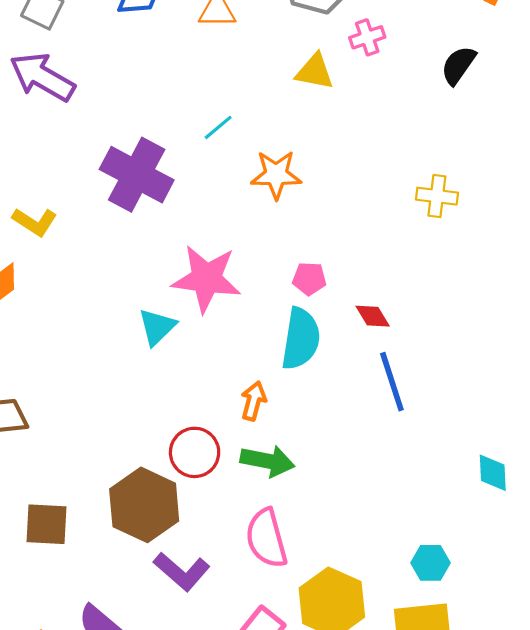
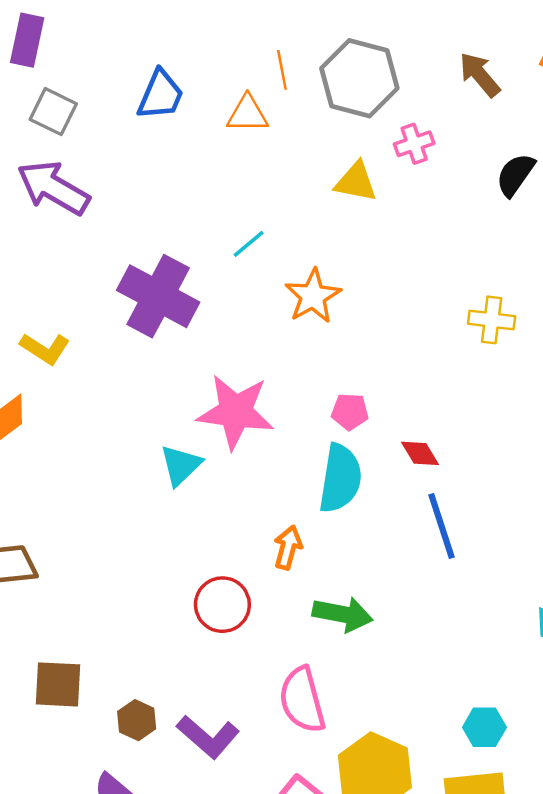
orange star: (276, 175) -> (313, 296), turned -30
green arrow: (267, 461) -> (343, 614), moved
brown hexagon: (144, 505) -> (137, 720), moved, size x0.5

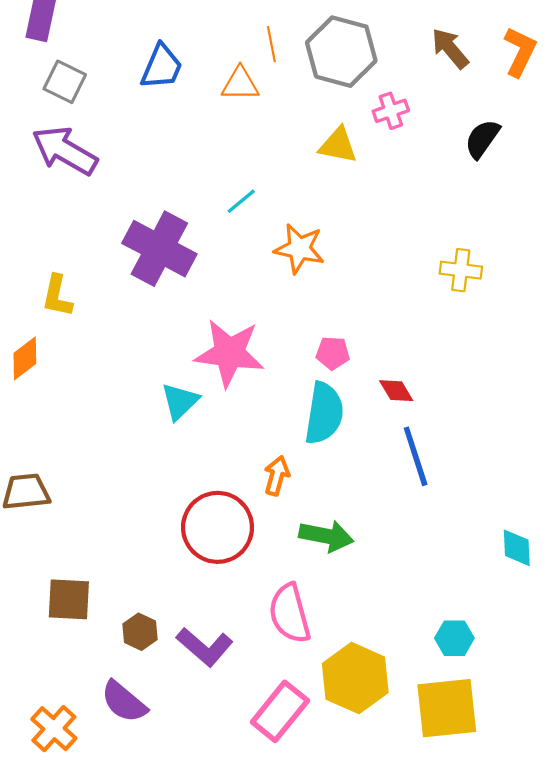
orange star: (313, 296) -> (299, 249), turned -30
yellow L-shape: (45, 349) -> (57, 296), turned 69
red circle: (222, 605) -> (218, 527), size x1.4

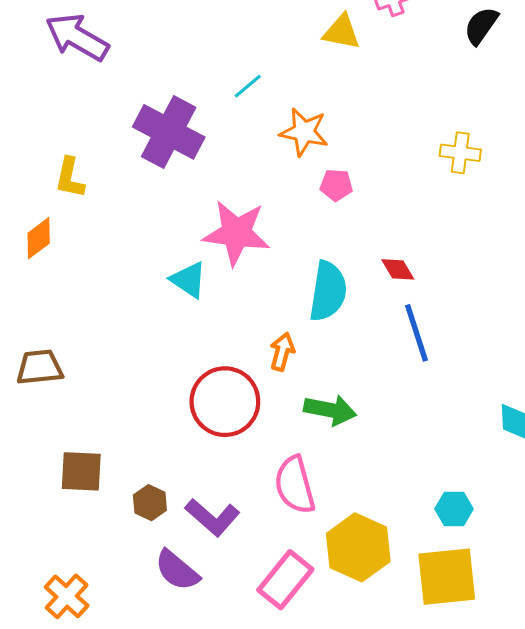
pink pentagon: (333, 353) -> (336, 185), moved
cyan triangle: (180, 401) -> (188, 280), turned -42
purple semicircle: (124, 702) -> (177, 570), moved

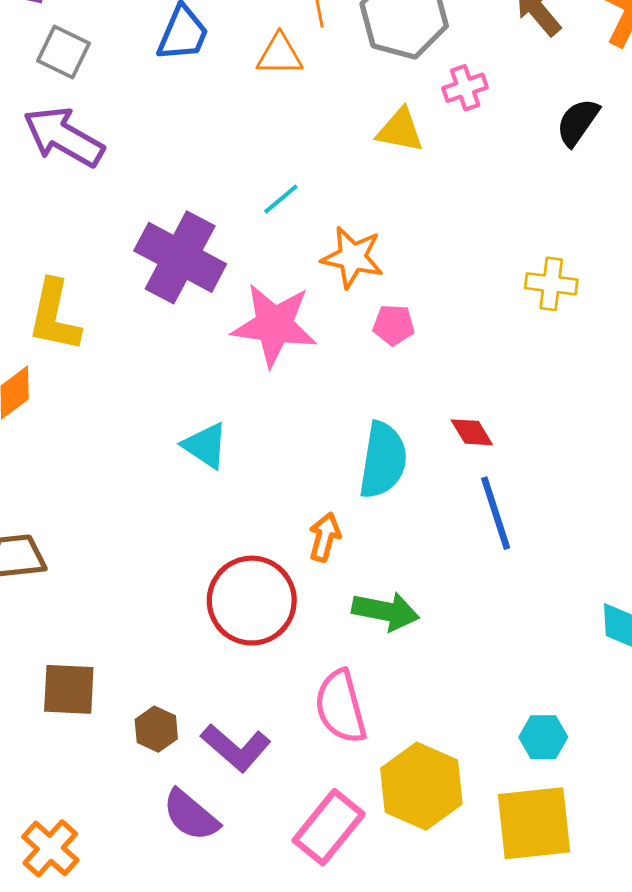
yellow L-shape: (70, 178) -> (54, 316), size x1.4
pink star: (236, 233) -> (274, 325), moved

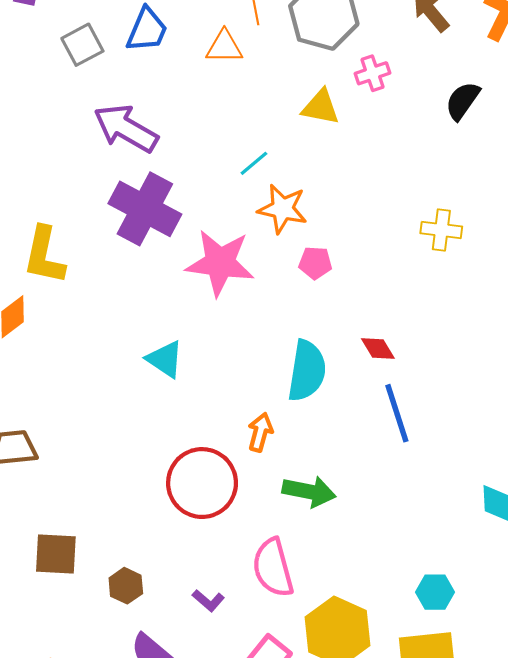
gray square: (64, 52) -> (82, 45), moved, turned 36
purple arrow: (64, 137) -> (126, 128), moved
cyan line: (281, 199) -> (254, 163), moved
purple L-shape: (236, 748) -> (208, 601), moved, size x0.6

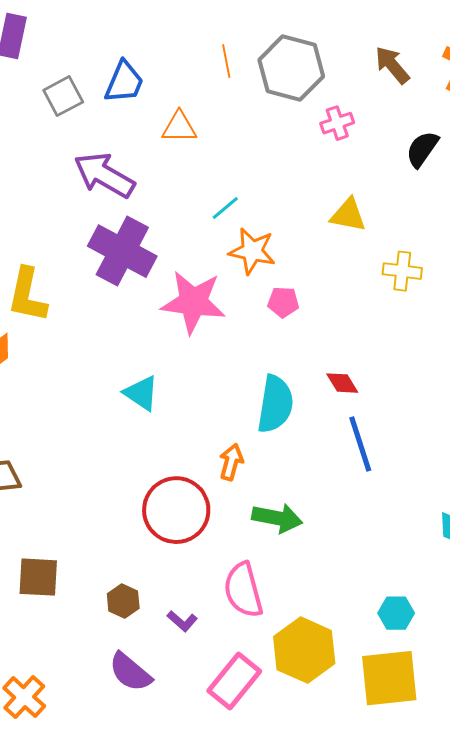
orange triangle: (224, 47) -> (179, 127), moved
yellow triangle: (321, 107) -> (348, 215), moved
brown hexagon: (126, 586) -> (123, 601), moved

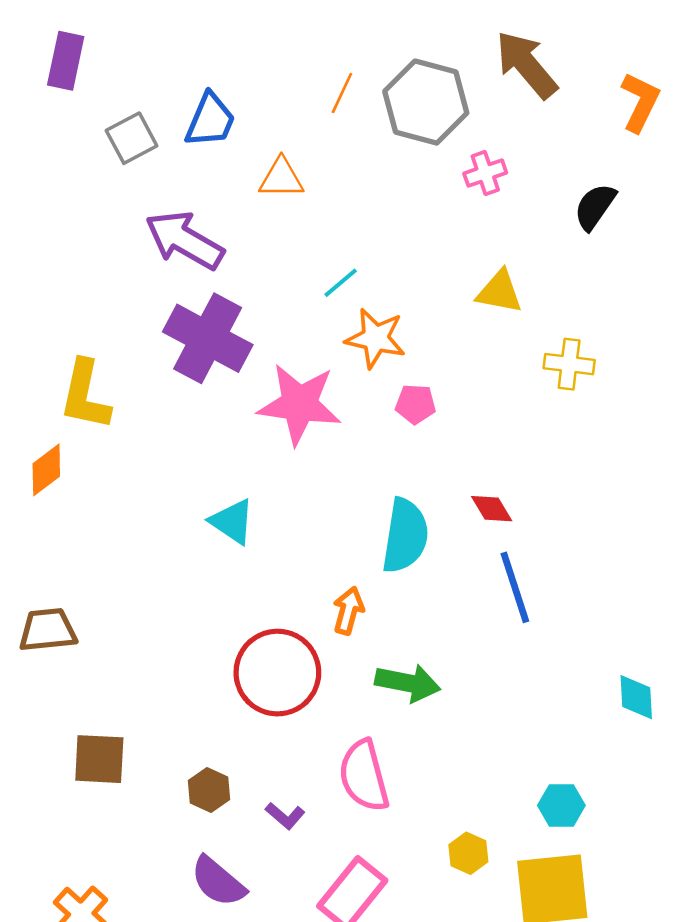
orange line: (226, 61) -> (342, 93), turned 36
brown arrow: (392, 65) -> (527, 65), moved, size x1.4
yellow hexagon: (304, 650) -> (468, 853), moved, size x0.5

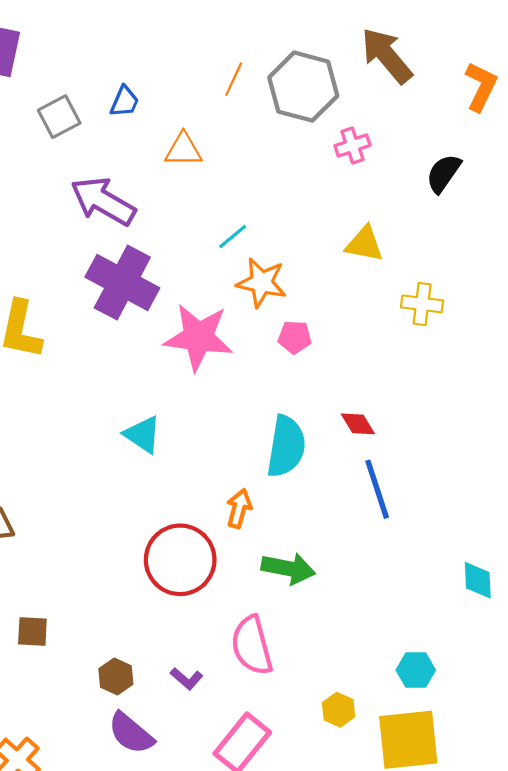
blue trapezoid: (210, 120) -> (124, 102), size x0.7
brown square: (99, 759) -> (32, 632), size x0.7
brown hexagon: (209, 790) -> (116, 677), moved

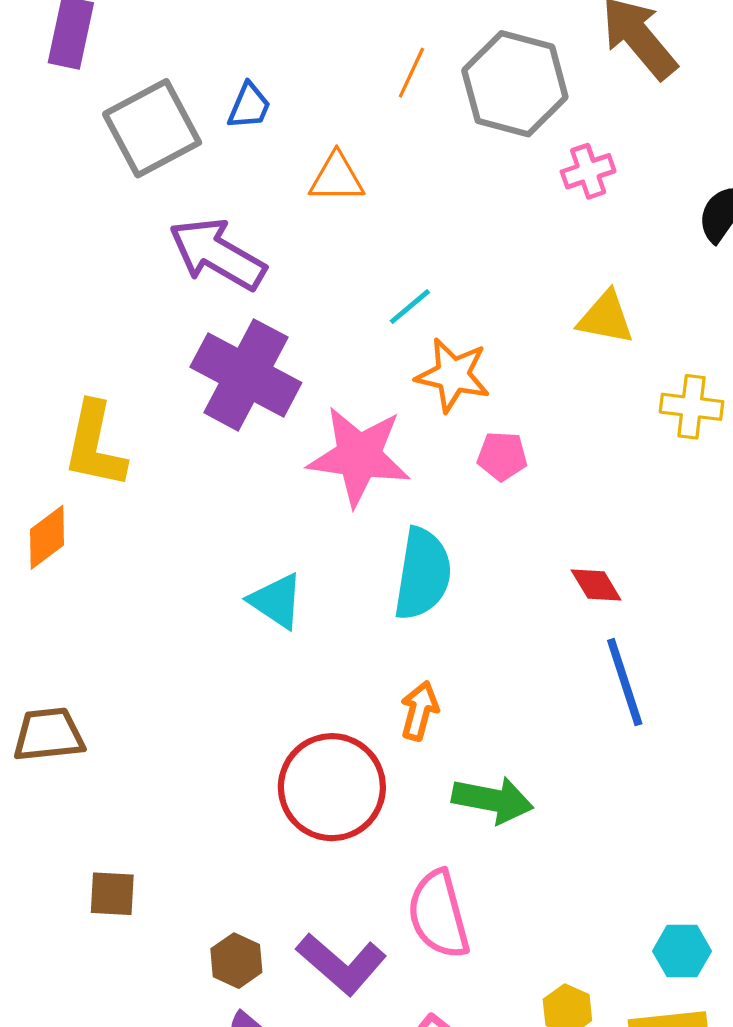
gray square: (59, 117) -> (152, 128), size x1.5
cyan semicircle: (286, 446) -> (423, 574), moved
purple L-shape: (187, 679) -> (341, 964), size x1.8

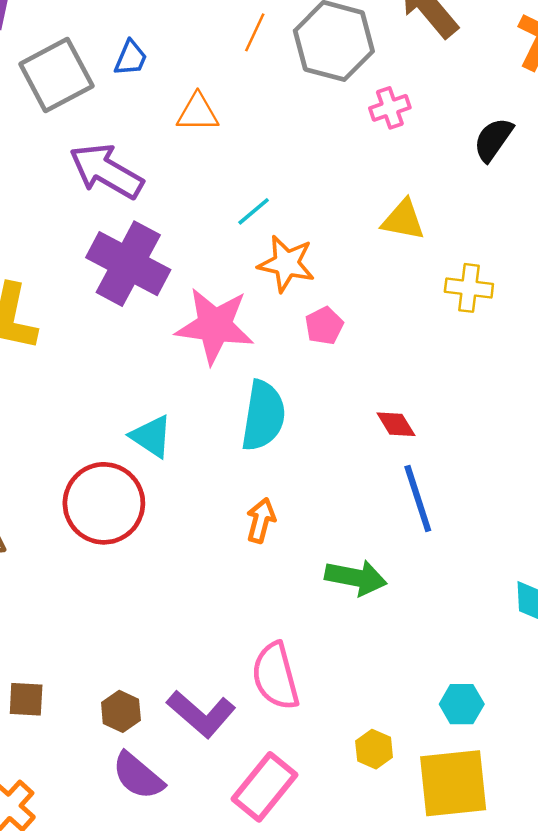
pink pentagon: (502, 456) -> (324, 326), turned -30
red circle: (332, 787) -> (104, 503), moved
green arrow: (493, 800) -> (356, 578), moved
brown square: (112, 894) -> (26, 699), moved

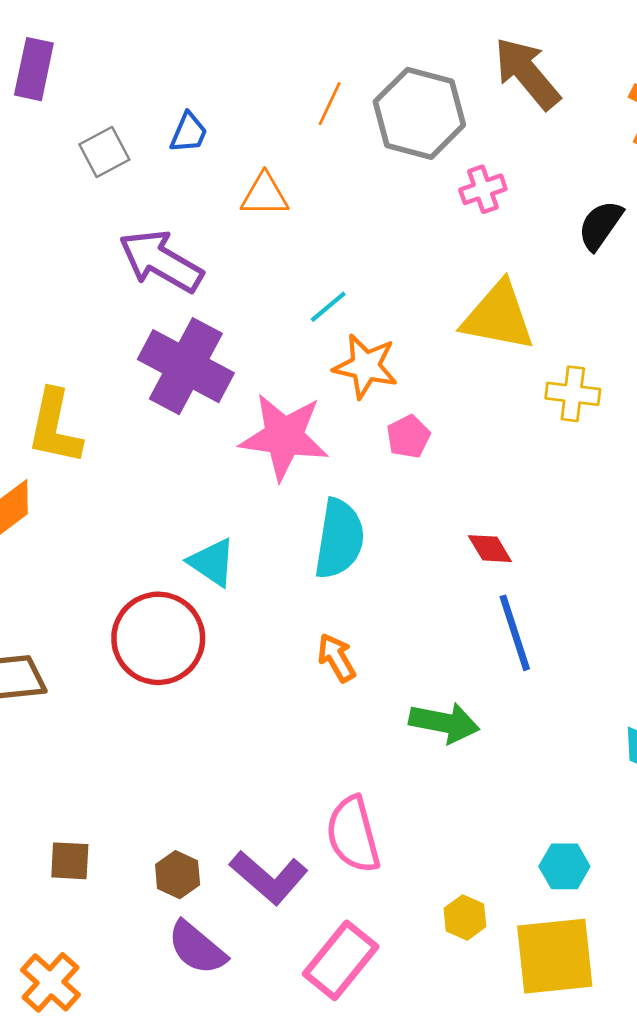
gray square: (56, 75) -> (104, 152), size x0.6
yellow triangle: (403, 220) -> (498, 316), size x1.5
orange arrow: (261, 520) -> (336, 658), turned -45

